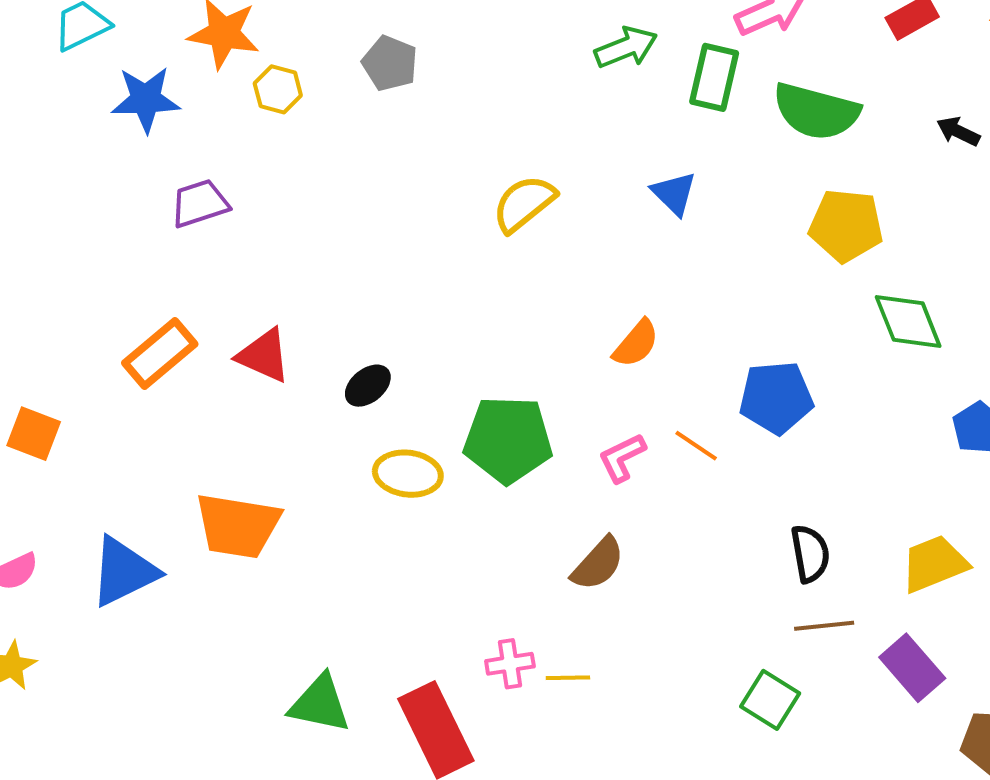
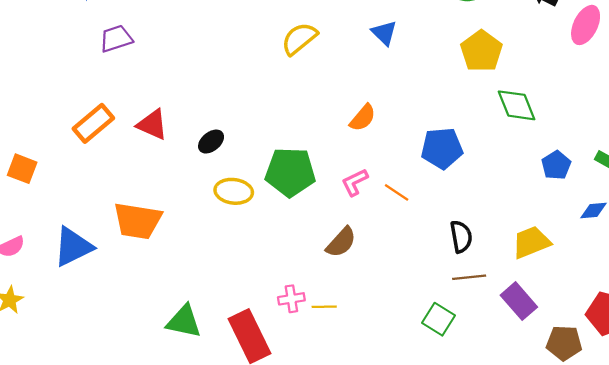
yellow pentagon: (846, 225) -> (481, 51), turned 30
orange line: (696, 446) -> (397, 192), moved

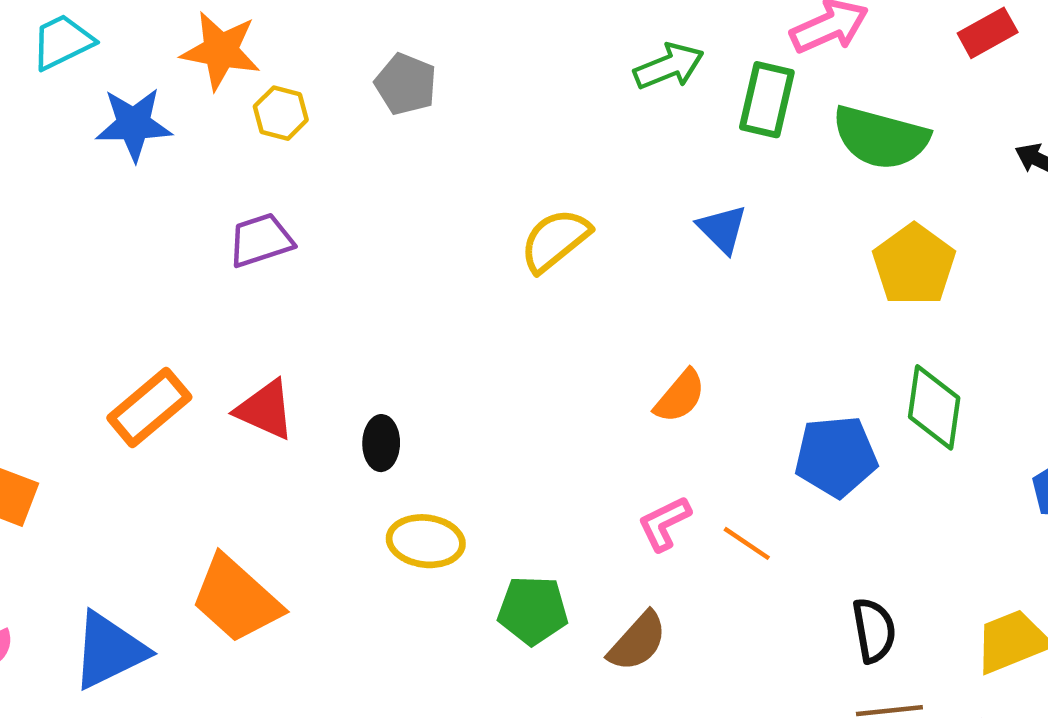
purple trapezoid: (116, 39) -> (261, 240), moved
green diamond: (517, 105) -> (934, 407), moved, turned 30
black ellipse: (211, 142) -> (381, 443), turned -50
green pentagon: (290, 172) -> (533, 610), moved, size x0.7
orange trapezoid: (138, 221) -> (236, 599), turned 33

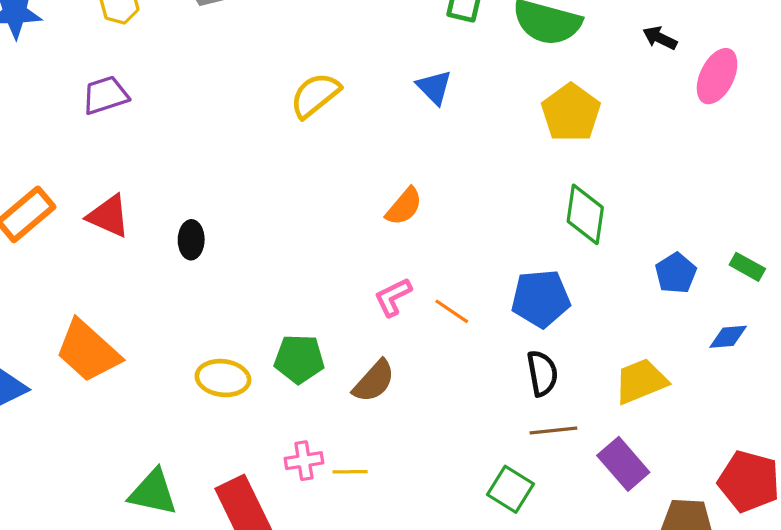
blue pentagon: (836, 456) -> (541, 299), moved
yellow ellipse: (426, 541) -> (223, 378), moved

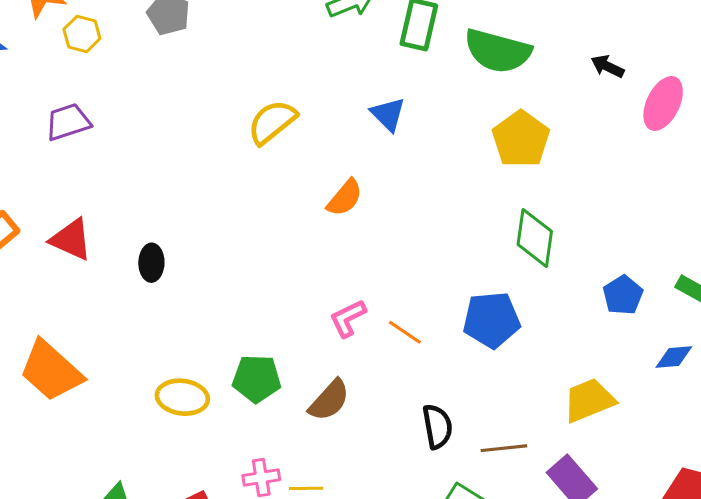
orange semicircle: (404, 206) -> (345, 198), moved
black semicircle: (542, 373) -> (437, 427), moved

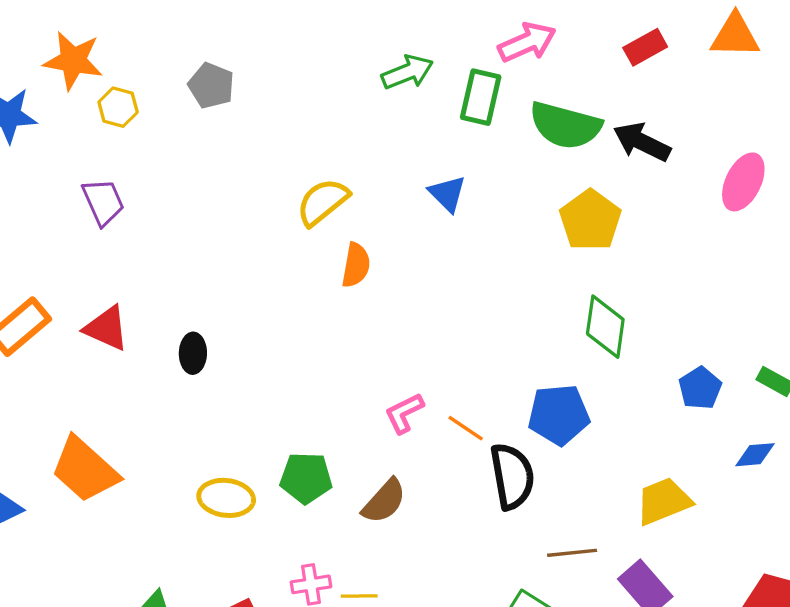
black arrow: (607, 66) -> (642, 142), moved, size x1.6
purple trapezoid: (68, 122) -> (103, 202), turned 84
orange semicircle: (345, 198) -> (356, 265), moved, turned -30
black semicircle: (437, 427) -> (512, 476), moved, size x1.4

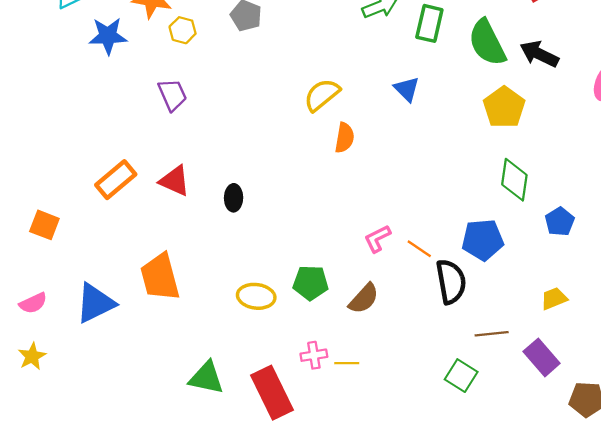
green semicircle: (565, 125) -> (487, 43), turned 48
blue pentagon: (700, 388) -> (560, 222), moved
orange trapezoid: (85, 470) -> (160, 277), turned 33
yellow trapezoid: (664, 501) -> (554, 299), size x0.7

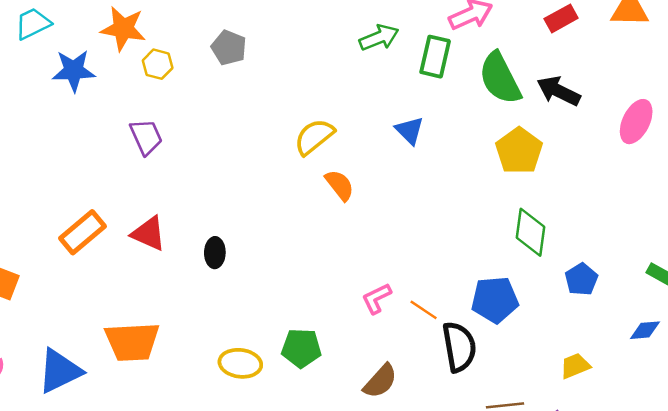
orange semicircle: (345, 138) -> (340, 185), turned -48
orange trapezoid: (160, 277) -> (132, 342), turned -78
brown semicircle: (364, 299) -> (380, 381), moved

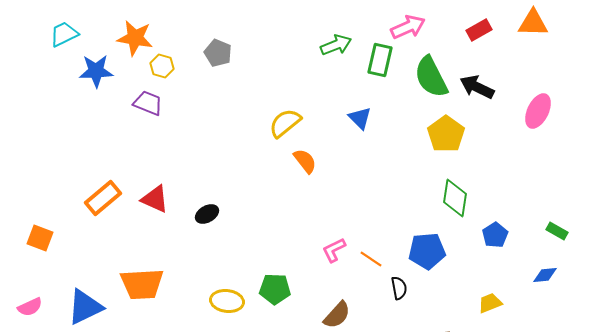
purple trapezoid: (146, 137) -> (148, 103), moved, turned -44
black ellipse: (215, 253) -> (207, 214), turned 60
black semicircle: (459, 347) -> (399, 288), size x0.6

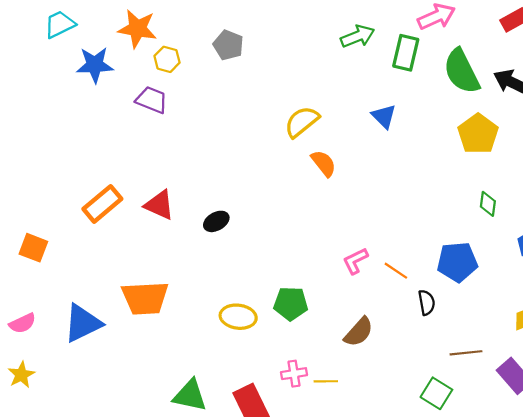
green diamond: (455, 198) -> (488, 204), size x0.6

